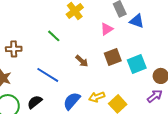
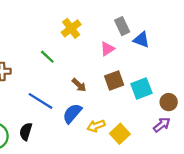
blue semicircle: (72, 101) -> (72, 113), moved
black semicircle: (35, 102) -> (26, 132), turned -35

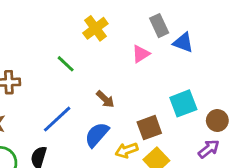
brown square: (114, 81) -> (149, 128), moved
blue line: (40, 101) -> (57, 119), turned -75

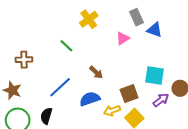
cyan square: (183, 103) -> (155, 76), turned 30
blue semicircle: (97, 135) -> (90, 99), turned 30
purple arrow: (209, 149) -> (161, 100), moved

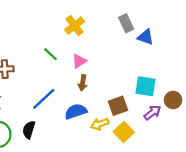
pink triangle: (123, 38) -> (79, 61), moved
brown arrow: (96, 72) -> (83, 83), turned 56

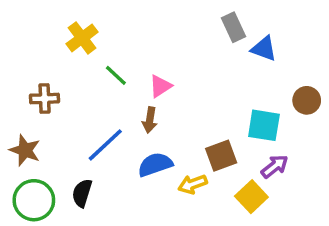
yellow cross: (75, 26) -> (82, 38), moved
brown arrow: (83, 83) -> (150, 120), moved
brown circle: (173, 100) -> (307, 100), moved
yellow square: (124, 132) -> (251, 197), moved

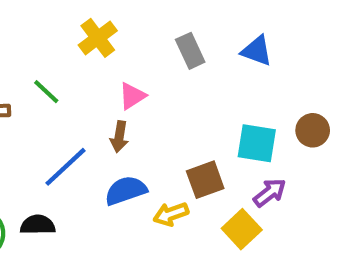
gray rectangle: (234, 27) -> (190, 51), moved
yellow cross: (82, 38) -> (98, 38), moved
green line: (116, 75) -> (46, 92), moved
brown circle: (307, 100) -> (313, 130), moved
black semicircle: (82, 193) -> (38, 225), turned 72

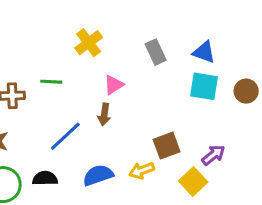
green line: (46, 92) -> (51, 82), turned -40
brown circle: (313, 130) -> (246, 91), moved
cyan square: (257, 143) -> (204, 86), moved
blue semicircle: (126, 190) -> (98, 175), moved

